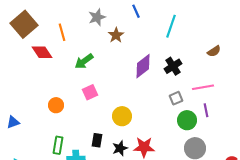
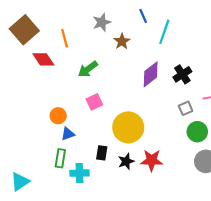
cyan line: (171, 26) -> (164, 32), moved
yellow circle: (122, 116) -> (128, 127), size x1.5
blue triangle: (13, 122) -> (68, 134), moved

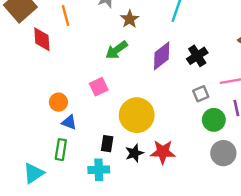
red diamond: (43, 59) -> (42, 39), turned 30
green arrow: (88, 69) -> (117, 50), moved
blue triangle: (68, 134) -> (69, 122), turned 40
cyan cross: (79, 173) -> (99, 170), moved
cyan triangle: (20, 182) -> (34, 173), moved

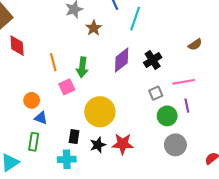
orange line: (66, 15) -> (53, 62), moved
green arrow: (117, 50) -> (82, 67), moved, turned -48

